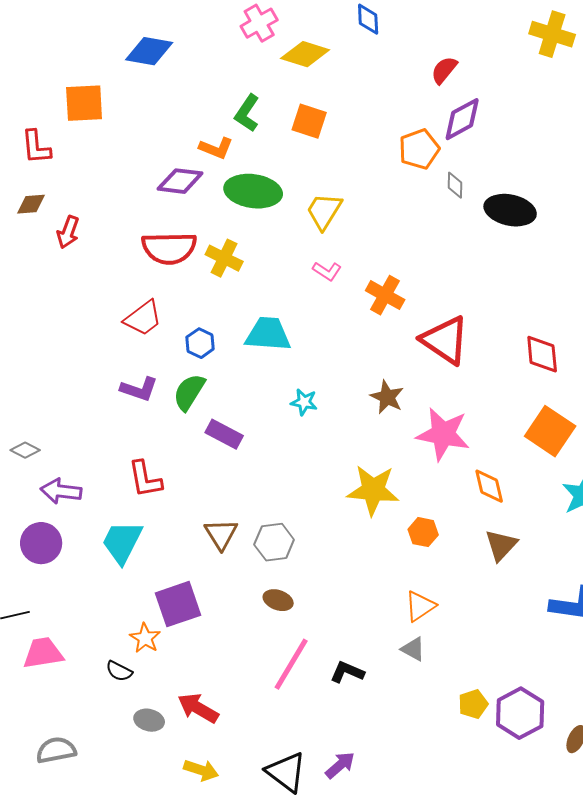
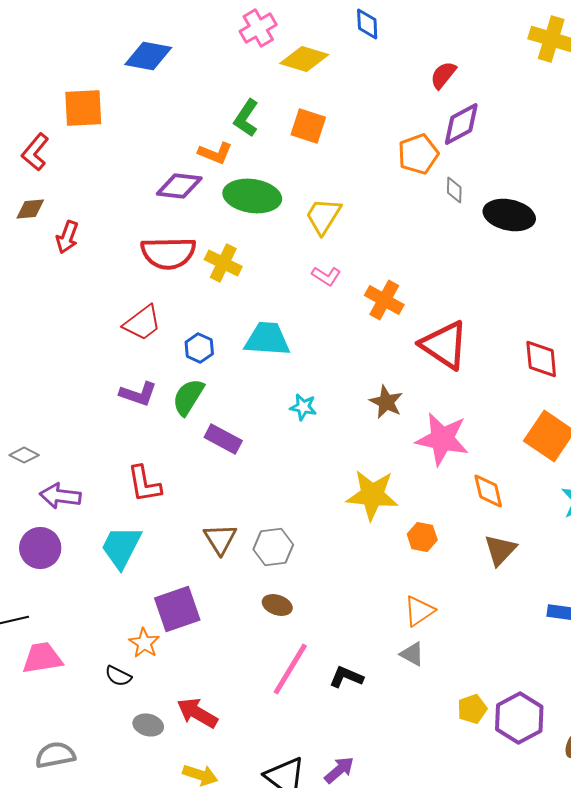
red L-shape: (36, 147) -> (35, 152), turned 45

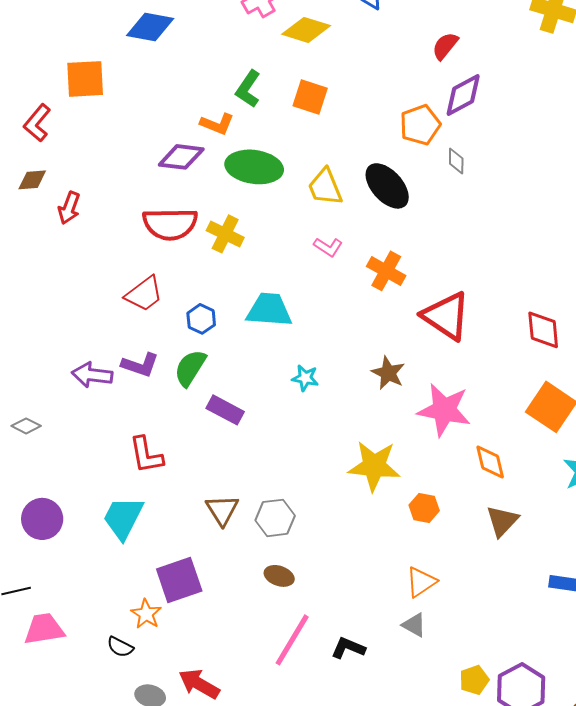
black ellipse: (509, 215) -> (387, 186), moved, turned 36
yellow trapezoid: (323, 216) -> (325, 187), turned -54
purple arrow: (60, 496) -> (92, 375), moved

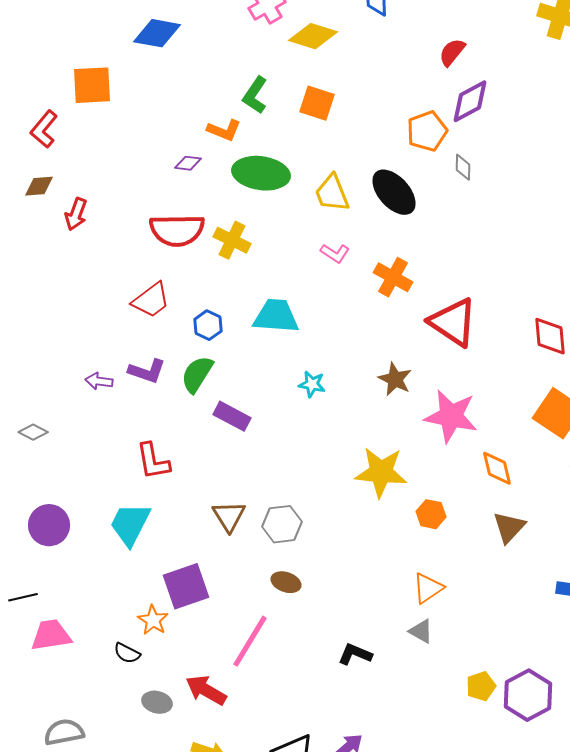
purple diamond: (181, 157) -> (188, 163), size x0.6
purple arrow: (92, 375) -> (99, 381), size x0.7
pink line: (292, 640) -> (250, 641), moved

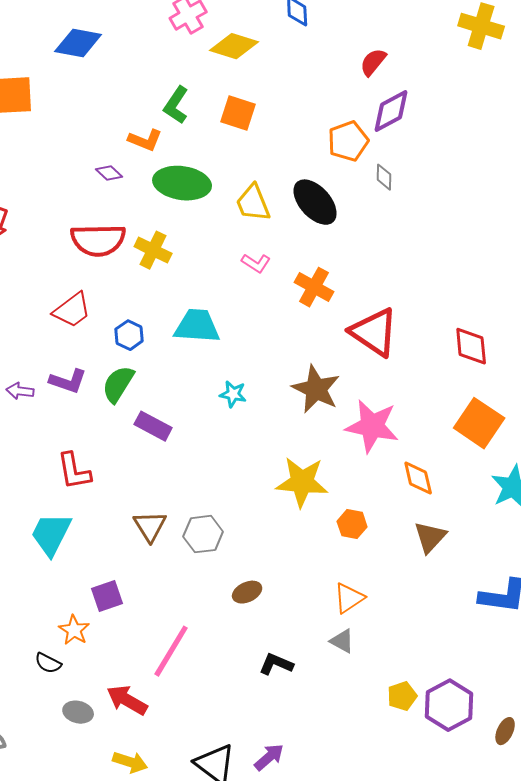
purple diamond: (188, 163) -> (109, 173), turned 36
brown star: (395, 379) -> (316, 389), size x1.4
brown ellipse: (286, 582) -> (247, 592), moved, turned -44
purple square: (186, 586) -> (107, 596), size x0.7

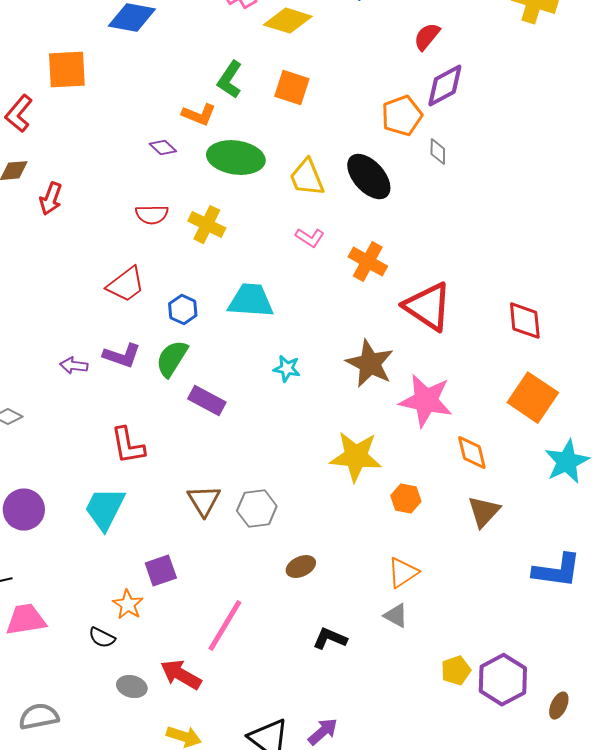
red semicircle: (98, 240) -> (152, 215), size x0.6

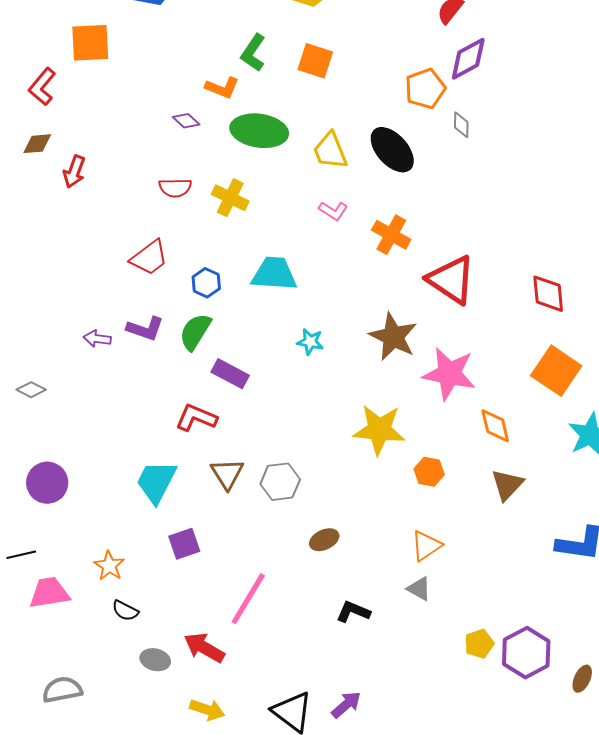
red L-shape: (128, 446) -> (196, 418), moved, turned 123
cyan trapezoid: (105, 509) -> (156, 482), moved
orange star: (128, 605) -> (109, 566), moved

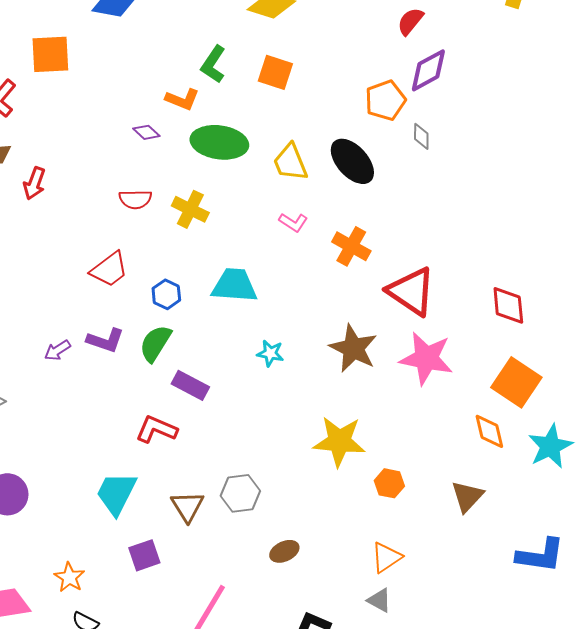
purple arrow: (97, 339) -> (57, 350), turned -40
pink star: (449, 374) -> (426, 358), moved
orange diamond: (495, 426) -> (489, 431), moved
brown triangle: (227, 474) -> (187, 506), moved

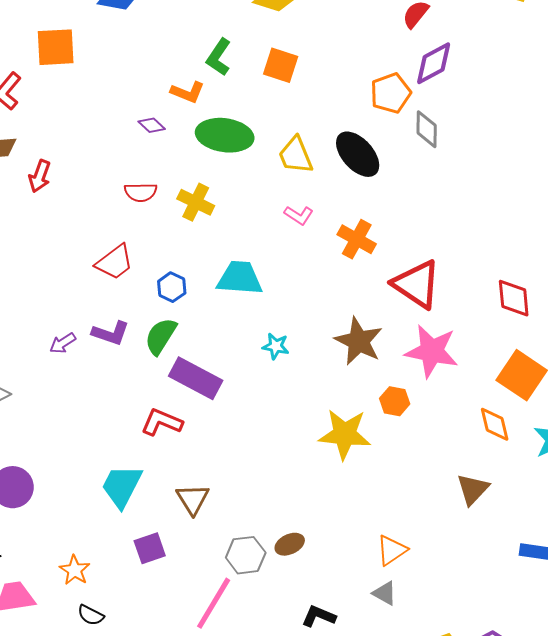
gray diamond: (421, 136) -> (427, 129), size x1.4
purple rectangle: (190, 385) -> (196, 378), size x1.4
orange hexagon: (389, 483) -> (395, 401), moved
gray hexagon: (240, 493) -> (246, 555), moved

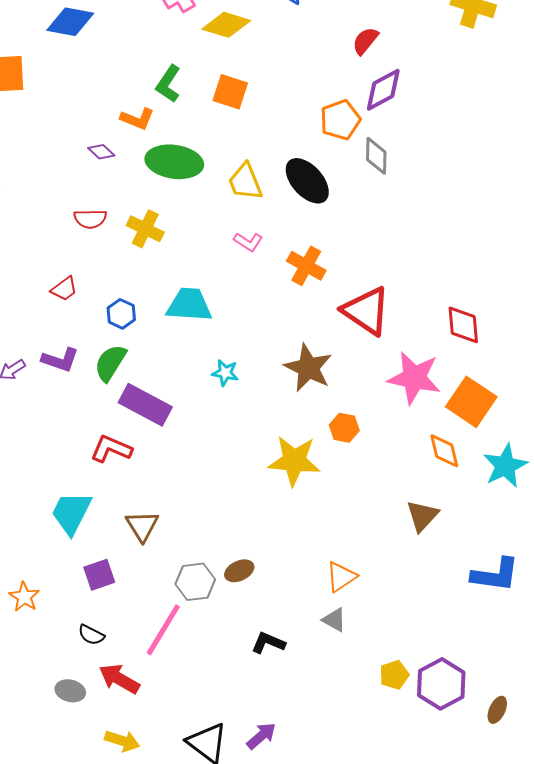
red trapezoid: (115, 262) -> (64, 289), size x0.7
pink star: (432, 351) -> (414, 378), moved
black semicircle: (91, 615) -> (91, 635), moved

